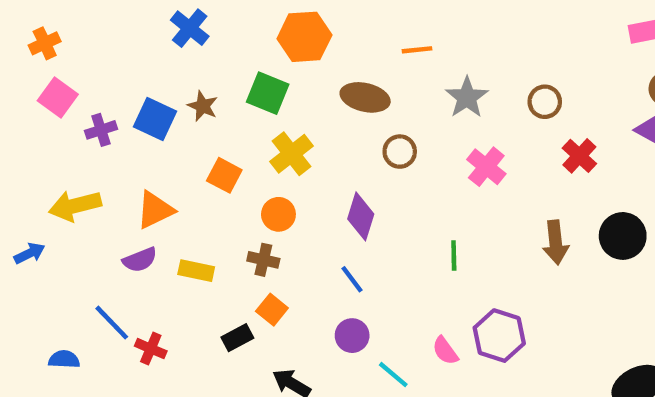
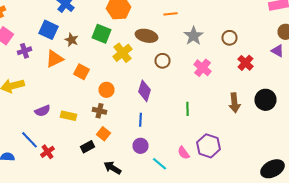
blue square: (155, 119) -> (48, 30), moved
yellow cross: (291, 154) -> (122, 53), moved
orange triangle: (155, 210) -> (54, 59), moved
blue line: (352, 279) -> (140, 120), turned 40
red cross: (151, 349) -> (48, 152), turned 32

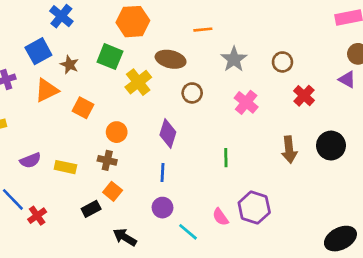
blue square: (48, 30) -> (38, 51), turned 36

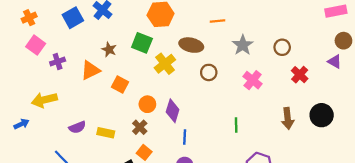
blue square: (38, 51) -> (73, 18), moved
purple diamond: (168, 133) -> (173, 111), moved
brown cross: (107, 160) -> (140, 127), turned 32

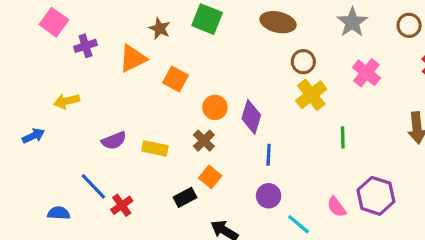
yellow cross: (165, 64) -> (311, 95), moved
yellow arrow: (44, 100) -> (67, 101), size x0.7

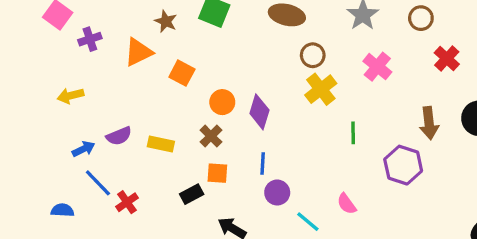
blue arrow: (33, 136) -> (83, 149), moved
blue line: (269, 155) -> (263, 163), moved
orange square: (210, 177) -> (217, 173), turned -35
purple hexagon: (376, 196) -> (403, 165), moved

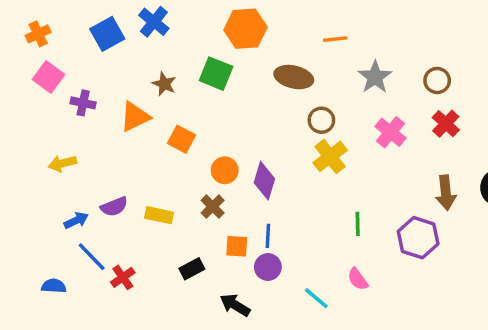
purple cross: (90, 39) -> (83, 103), turned 30
red cross: (447, 58) -> (446, 124), moved
green line: (353, 133) -> (358, 224), moved
orange square: (217, 173) -> (237, 246), moved
purple circle: (277, 193) -> (268, 267), moved

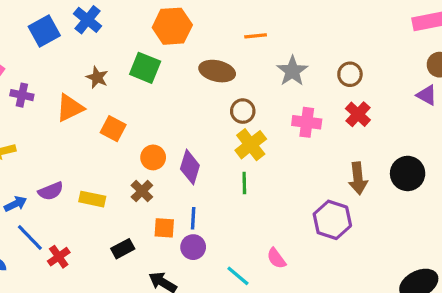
pink cross: (390, 132) -> (307, 122), turned -32
green line: (358, 224) -> (244, 183), moved

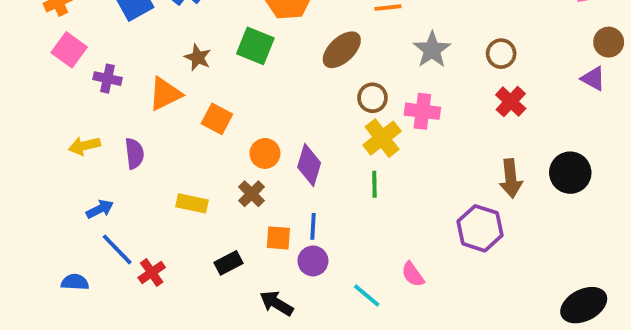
brown ellipse: (217, 71) -> (342, 50), turned -56
pink cross: (307, 122) -> (422, 111), moved
purple semicircle: (51, 191) -> (134, 153), moved, turned -75

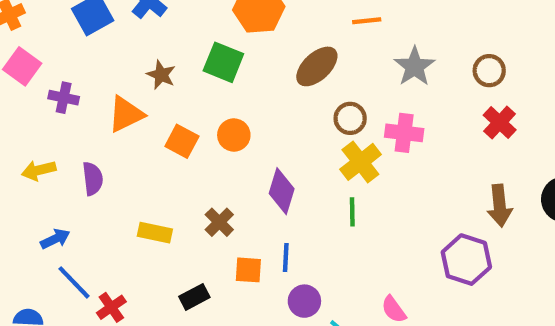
orange circle: (265, 153) -> (234, 135), moved
purple circle: (313, 261) -> (304, 301), moved

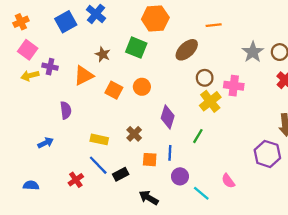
gray star: (414, 66) -> (253, 52), moved
yellow arrow: (39, 170) -> (30, 76), moved
green line: (352, 212) -> (198, 136), moved, turned 32
blue line: (74, 282) -> (98, 165), moved

